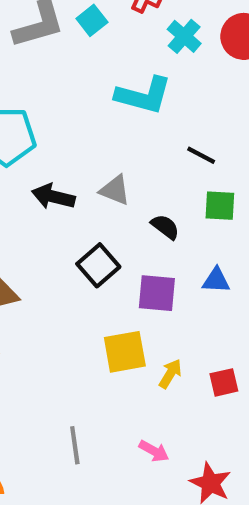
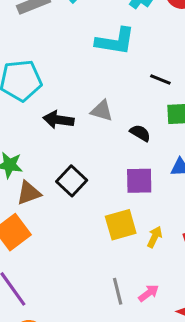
black square: (98, 265) -> (72, 181), moved
gray line: (75, 445) -> (118, 291), moved
pink arrow: (154, 451) -> (149, 293), turned -60

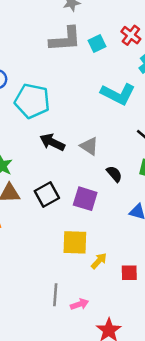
purple square: (139, 181) -> (85, 199), moved

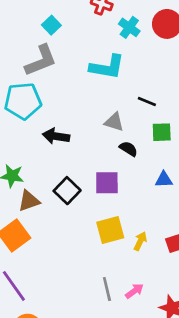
gray L-shape: (65, 39) -> (41, 61), moved
cyan square: (97, 43) -> (51, 25), moved
gray triangle: (89, 146) -> (114, 122), moved

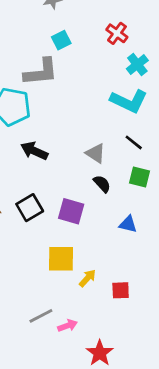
cyan L-shape: (107, 67) -> (129, 101), moved
gray line: (107, 289) -> (41, 316), turned 60

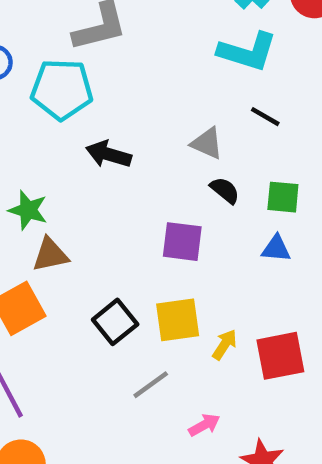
green square: (140, 177) -> (283, 197), moved
black square: (30, 208) -> (115, 322), moved
red square: (121, 290) -> (280, 356), size x1.6
gray line: (41, 316) -> (151, 385), moved

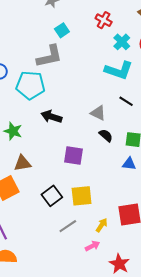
green star: (28, 210) -> (13, 131), moved
purple square: (182, 242) -> (73, 155), moved
yellow arrow: (225, 345) -> (102, 225), moved

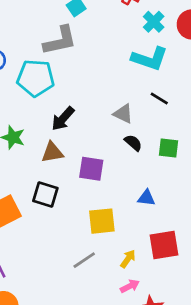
black arrow: (52, 117) -> (63, 119), turned -66
brown triangle: (22, 163) -> (52, 152), moved
blue triangle: (129, 164) -> (146, 198), moved
black square: (52, 196) -> (45, 195), moved, turned -36
pink arrow: (92, 246) -> (130, 286), moved

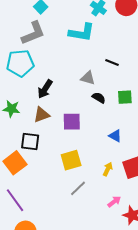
cyan L-shape: (150, 59) -> (82, 32), moved
black square: (45, 195) -> (30, 142), moved
blue triangle: (146, 198) -> (115, 136), turned 32
yellow square: (102, 221) -> (71, 160), moved
yellow arrow: (128, 259) -> (108, 169), moved

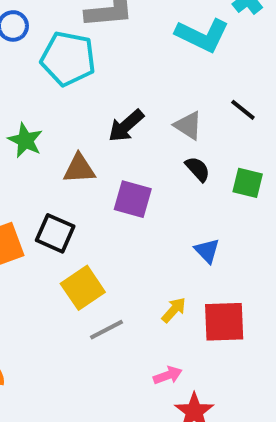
black arrow: (45, 89) -> (126, 126), moved
black square: (30, 142) -> (55, 233), moved
yellow square: (71, 160) -> (83, 288), moved, turned -35

